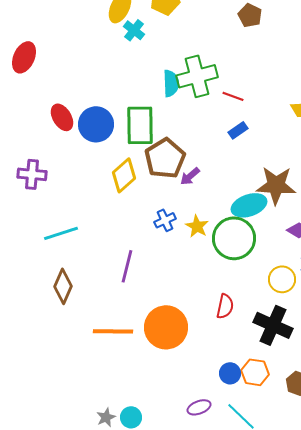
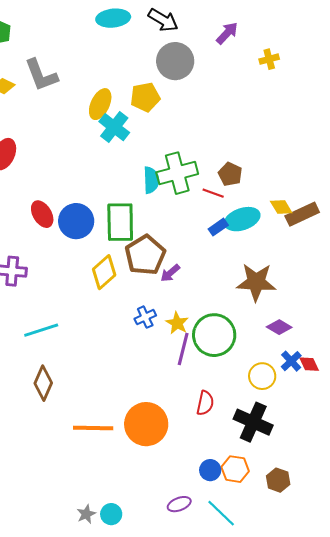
brown pentagon: (250, 15) -> (230, 174), moved
cyan cross: (134, 30) -> (114, 127), size x1.4
cyan ellipse: (249, 205) -> (242, 219), moved
purple line: (127, 266) -> (183, 349), moved

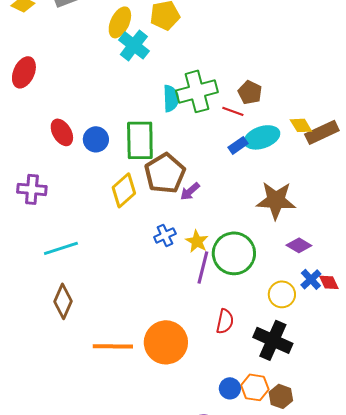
blue circle: (76, 221) -> (96, 139), size x0.7
brown hexagon: (278, 480) -> (281, 396), moved

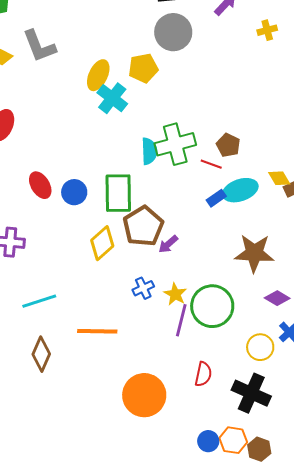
orange line: (113, 346) -> (97, 331), moved

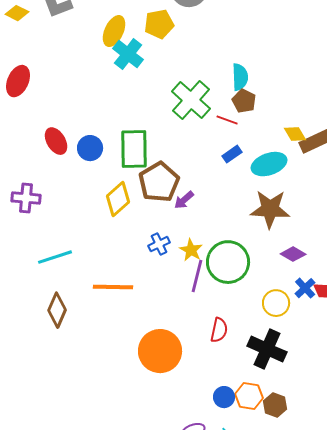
green cross: (175, 144) -> (191, 100), turned -33
cyan semicircle: (149, 151) -> (240, 77), moved
cyan ellipse: (240, 190) -> (269, 164), moved

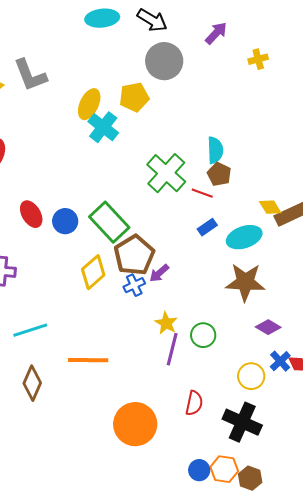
green rectangle: (134, 149) -> (109, 222), turned -42
blue cross: (159, 244) -> (134, 285), moved
green circle: (228, 262) -> (203, 335), size x0.6

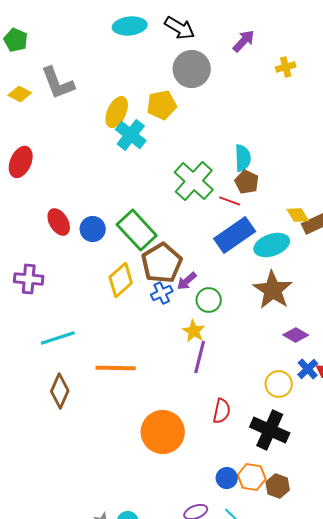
blue rectangle: (207, 227) -> (235, 235), size x2.0
brown star: (245, 282) -> (273, 290), turned 30
green circle: (203, 335) -> (209, 300), moved

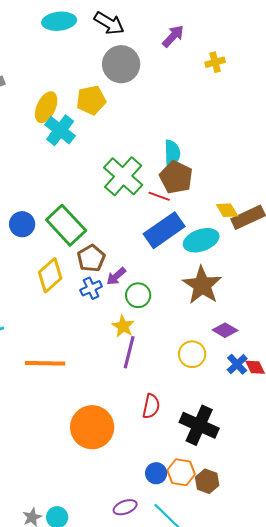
brown pentagon: (247, 182) -> (176, 177), size x1.4
brown pentagon: (162, 263) -> (91, 258), size x0.7
yellow circle: (279, 384) -> (192, 354), moved

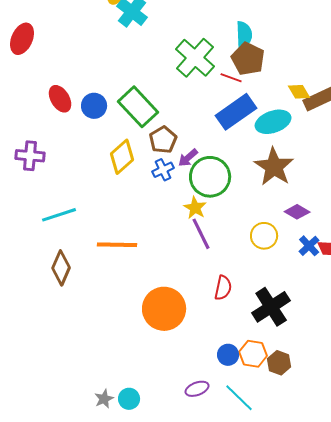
green circle: (138, 295) -> (210, 177), size x1.6
purple line: (129, 352) -> (201, 234), turned -40
black cross: (199, 425) -> (271, 307), turned 33

